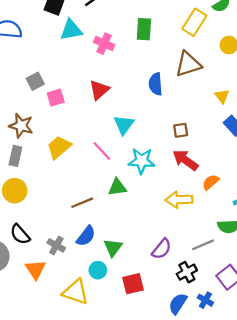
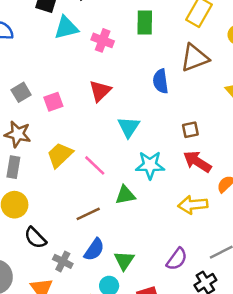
gray square: (35, 81) -> (21, 92), moved
pink line: (102, 151) -> (95, 165), moved
black semicircle: (20, 234) -> (35, 238), moved

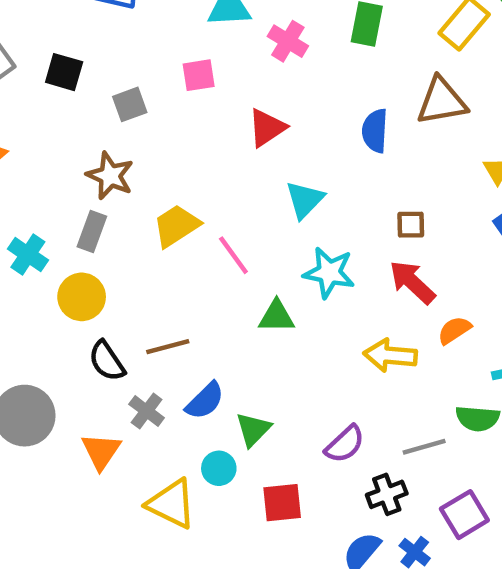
pink square: (53, 102) -> (199, 75), moved
brown line: (88, 214) -> (168, 347), moved

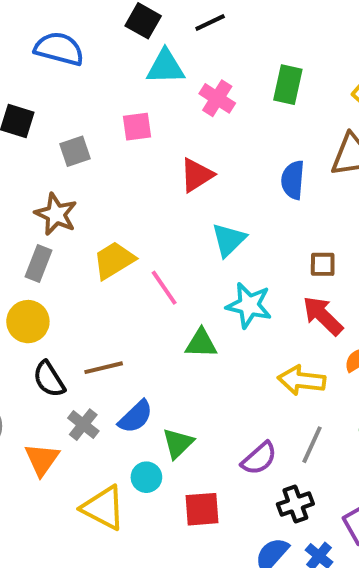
gray line: (424, 447) -> (312, 445), moved, turned -51

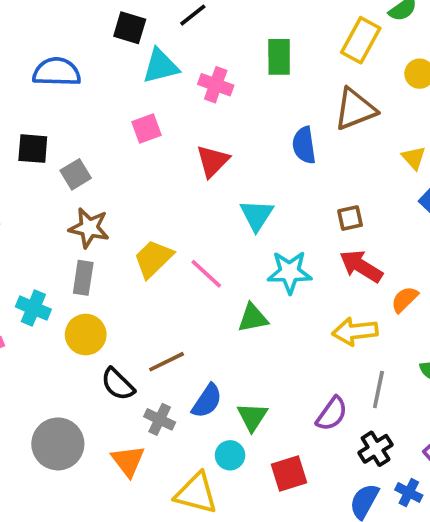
gray square: (75, 151) -> (76, 174), moved

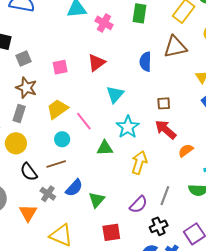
pink square: (146, 128) -> (60, 67), moved
cyan star: (290, 272) -> (128, 127), turned 30
yellow arrow: (355, 331) -> (139, 162), moved, turned 105
cyan circle: (230, 455) -> (62, 139), moved

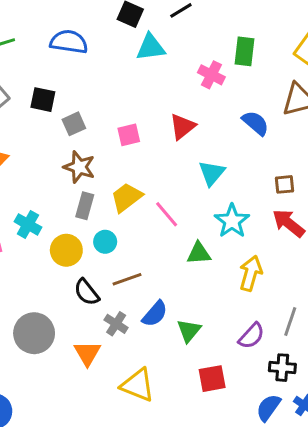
pink cross: (104, 23) -> (211, 75), moved
blue semicircle: (145, 62) -> (255, 123), turned 132
gray rectangle: (19, 113) -> (85, 206), moved
cyan circle: (62, 139) -> (105, 242), moved
black cross: (159, 226) -> (282, 368), turned 30

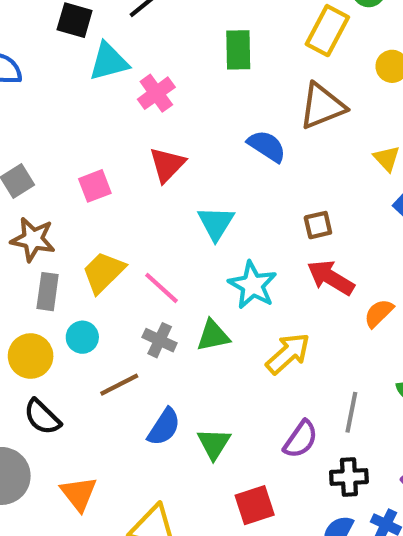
pink cross: (211, 75) -> (156, 93), moved, turned 35
yellow arrow: (251, 273) -> (288, 354), turned 40
black semicircle: (87, 292) -> (42, 417), moved
gray cross: (116, 324) -> (160, 340), moved

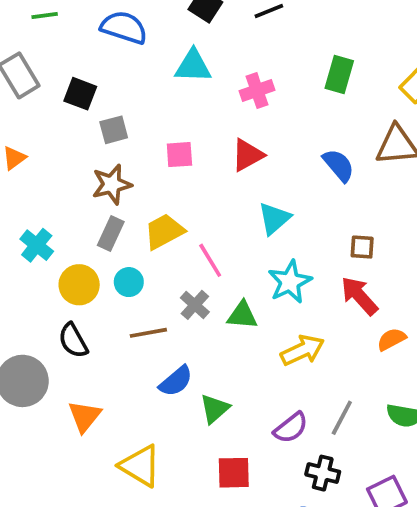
cyan triangle: (109, 62) -> (193, 66), moved
brown star: (33, 239) -> (112, 184), turned 30

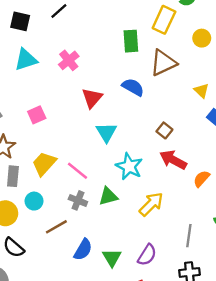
green rectangle: (339, 74) -> (131, 41), moved
red triangle: (248, 155) -> (92, 98), moved
brown square: (362, 247) -> (164, 130), turned -35
purple semicircle: (291, 428) -> (147, 255), moved

